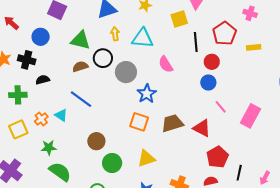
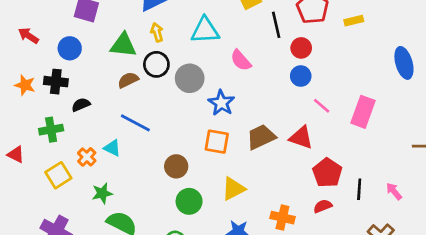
yellow arrow: (115, 34) -> (157, 32), moved
brown circle: (96, 141) -> (176, 166), moved
pink arrow: (265, 178) -> (394, 191), turned 120

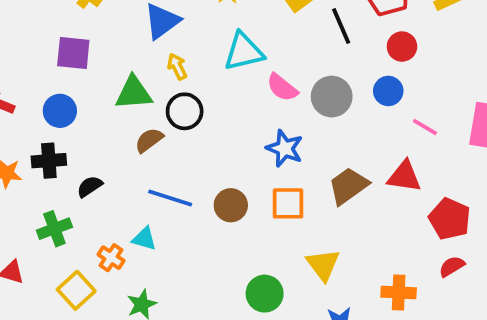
red circle: (301, 48) -> (402, 47), moved
pink semicircle: (241, 60) -> (282, 87), moved
gray circle: (190, 78) -> (332, 97), moved
brown circle: (176, 166) -> (231, 205), moved
yellow triangle: (233, 189) -> (323, 265), turned -30

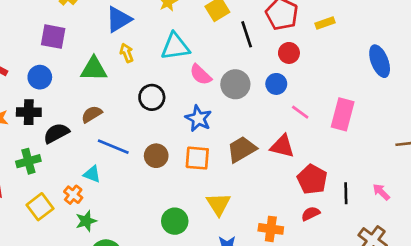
black circle: (185, 111) -> (152, 97), moved
brown semicircle: (149, 140) -> (92, 114), moved
black semicircle: (90, 186) -> (56, 133), size x1.4
orange cross: (111, 258) -> (73, 195), moved

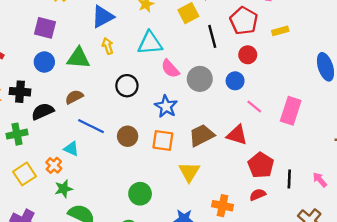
blue circle: (40, 77) -> (44, 62), moved
yellow triangle: (218, 204) -> (189, 172), moved

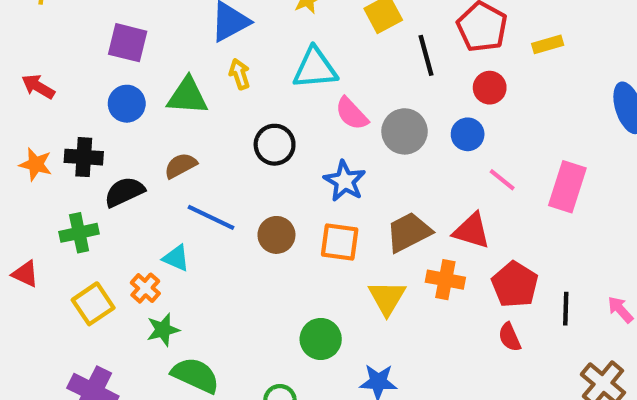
green circle: (140, 194) -> (321, 339), moved
red semicircle: (258, 195) -> (510, 337), turned -91
orange cross: (222, 206) -> (445, 280), moved

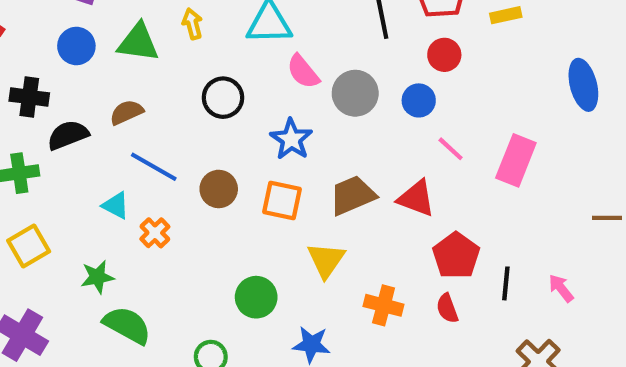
orange cross: (445, 280) -> (384, 305), moved
orange cross: (145, 288) -> (155, 233), moved

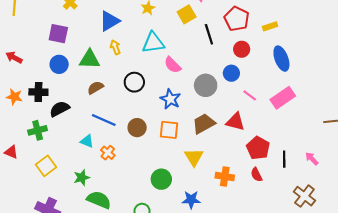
blue ellipse: (583, 85) -> (281, 59), moved
gray circle: (355, 93) -> (206, 85), moved
brown semicircle: (126, 112) -> (95, 88), moved
pink rectangle: (516, 160) -> (283, 98), turned 40

